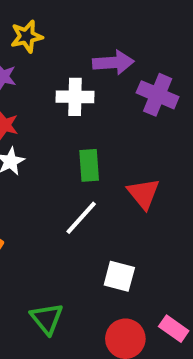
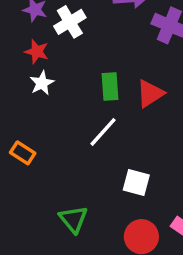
white cross: (75, 97) -> (70, 22), moved, turned -32
red triangle: (144, 194) -> (150, 93), moved, turned 36

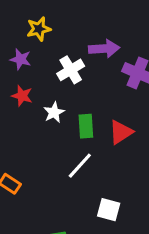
white cross: (70, 22) -> (71, 70), moved
white star: (42, 83) -> (54, 112), moved

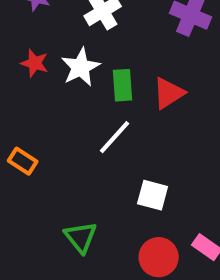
red star: (22, 96) -> (35, 63), moved
white star: (54, 112) -> (81, 67), size x1.4

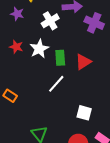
white square: (153, 195) -> (84, 113), moved

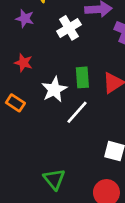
white star: (39, 49) -> (54, 89), moved
orange rectangle: (10, 96) -> (15, 103), moved

